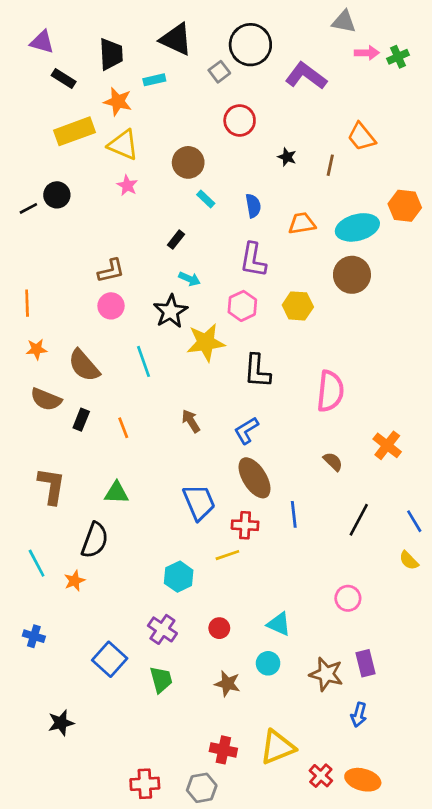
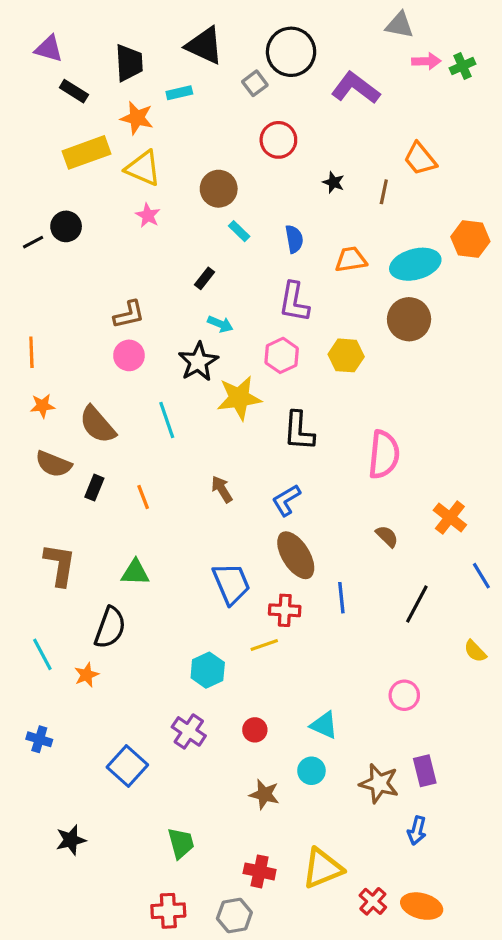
blue line: (414, 521) -> (481, 576), moved
green trapezoid: (161, 680) -> (181, 843), moved

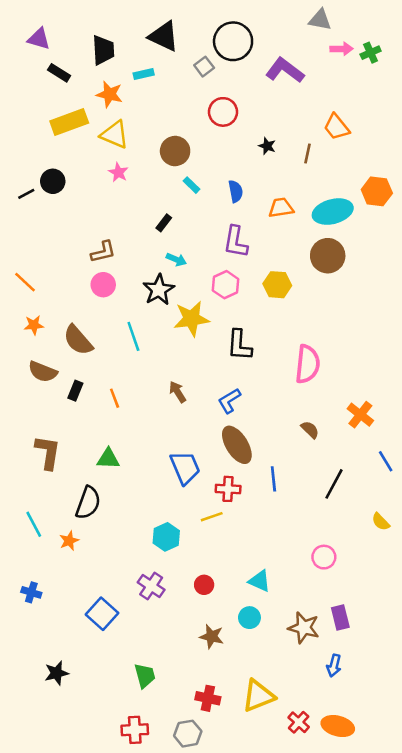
orange line: (31, 352) -> (25, 282), turned -45

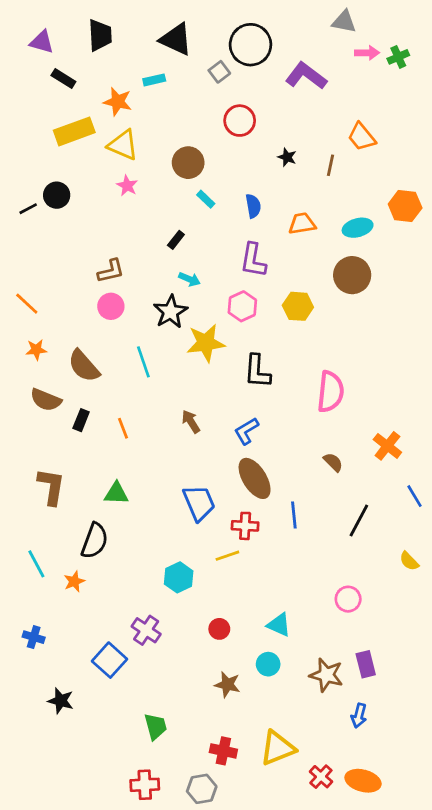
black trapezoid: (103, 50) -> (100, 35), moved
cyan ellipse: (333, 212) -> (358, 228), size x0.7
purple cross: (151, 586) -> (146, 630), moved
black star: (57, 673) -> (61, 701), moved, turned 30

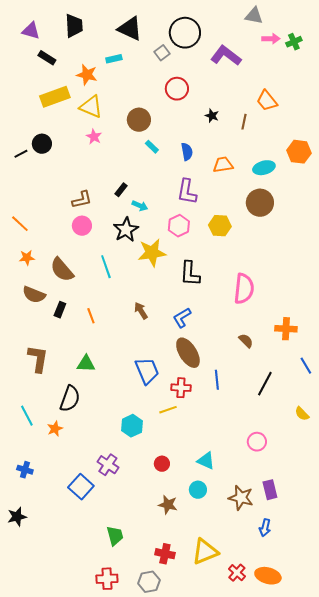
black rectangle: (176, 240) -> (121, 190), moved
orange cross: (387, 446) -> (286, 329), turned -35
black star: (61, 701) -> (17, 517), moved, turned -30

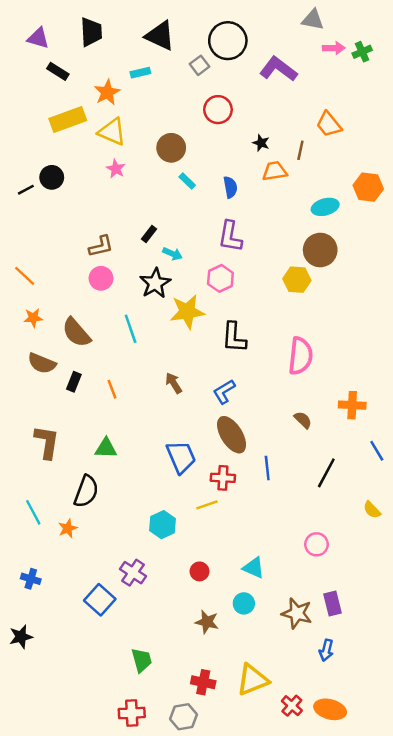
orange star: (87, 75) -> (107, 92), turned 30
orange trapezoid: (223, 165) -> (275, 171), moved
yellow hexagon: (220, 226) -> (297, 280), moved

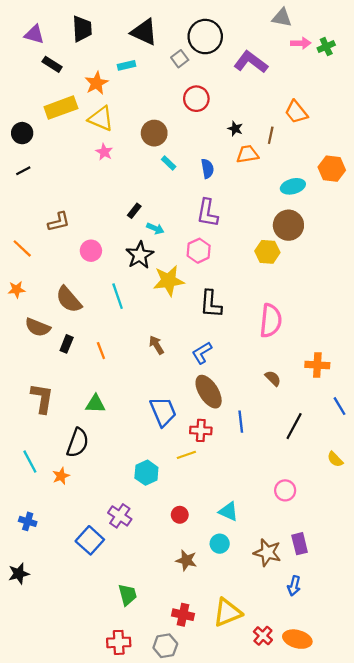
black circle: (52, 177) -> (22, 133), moved
brown L-shape: (101, 246) -> (59, 222), moved
orange star: (33, 318) -> (17, 290), moved

